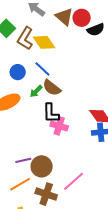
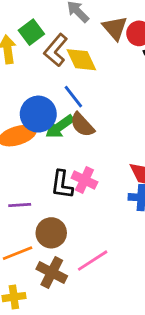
blue circle: (18, 72) -> (38, 114), moved, size x1.6
green arrow: (36, 91) -> (60, 127), size x1.5
black L-shape: (51, 113) -> (62, 185), moved
purple line: (23, 160) -> (20, 205), moved

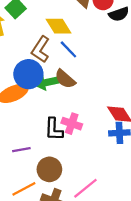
brown L-shape: (56, 50) -> (40, 49), moved
blue line: (73, 97) -> (68, 49), moved
green arrow: (60, 127) -> (47, 82), turned 30

